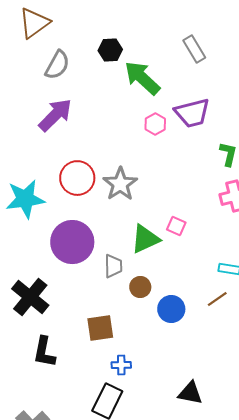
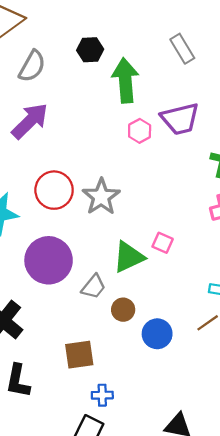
green arrow: (142, 78) -> (125, 80), turned 42
gray trapezoid: (113, 266) -> (93, 287), turned 40

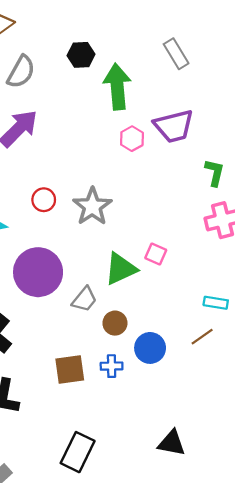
red circle: (54, 190) -> (44, 200), size x0.6
blue cross: (102, 395) -> (112, 366), moved

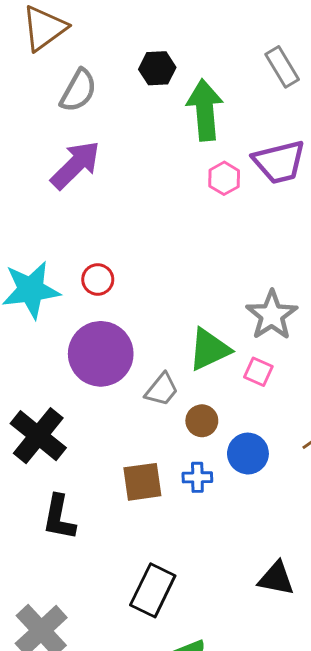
red circle: (44, 200) -> (98, 279), moved
gray star: (92, 207) -> (272, 315), moved
pink square: (156, 254) -> (258, 372), moved

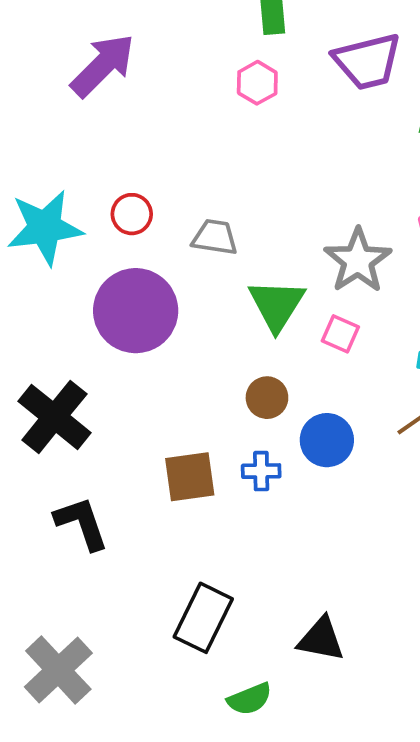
pink hexagon: (224, 178) -> (257, 83), moved
green triangle: (209, 349) -> (277, 305), turned -33
gray trapezoid: (162, 390) -> (215, 237), moved, turned -120
black L-shape: (59, 517) -> (82, 523), turned 150
black triangle: (276, 578) -> (321, 639), moved

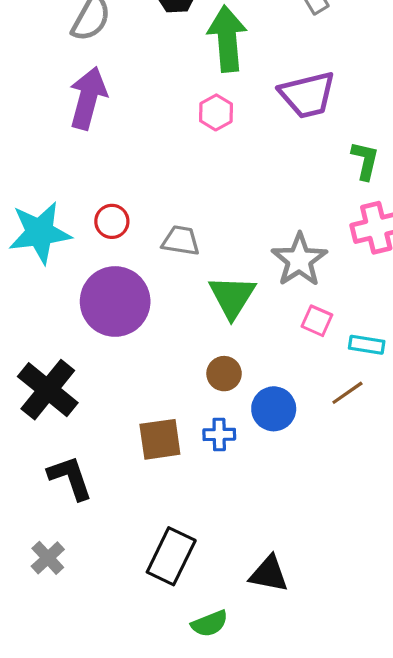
purple arrow: (103, 65) -> (88, 98), turned -30
pink square: (340, 334) -> (317, 321), moved
gray cross: (58, 670) -> (48, 558), moved, size x0.6

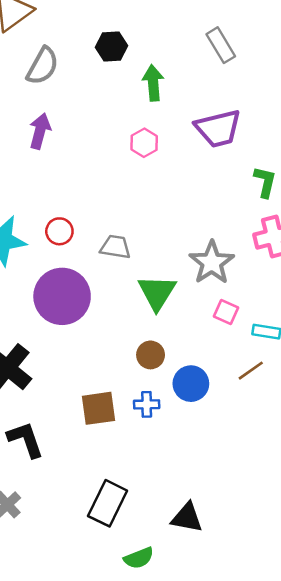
green arrow: (227, 39) -> (153, 83), size x0.7
purple arrow: (88, 98) -> (40, 131), size x0.7

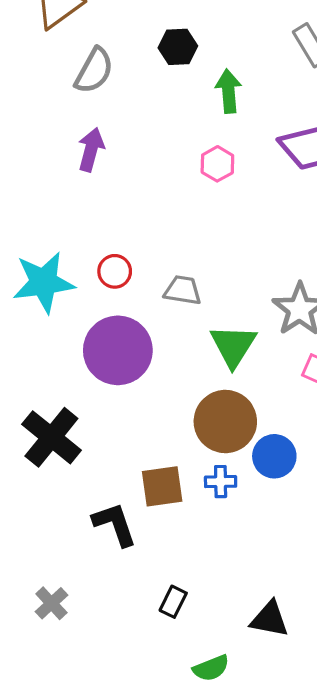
brown circle: (151, 355) -> (225, 422), size x1.8
black L-shape: (26, 440) -> (115, 524), moved
black rectangle: (108, 503) -> (173, 602), size x0.6

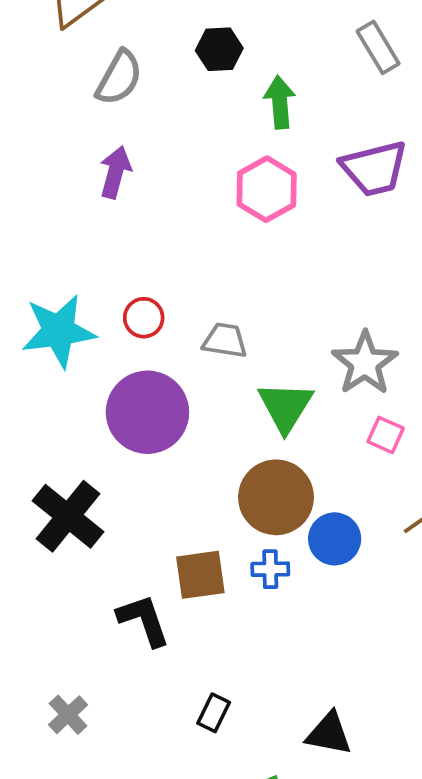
pink hexagon: (217, 164) -> (267, 189), size x1.5

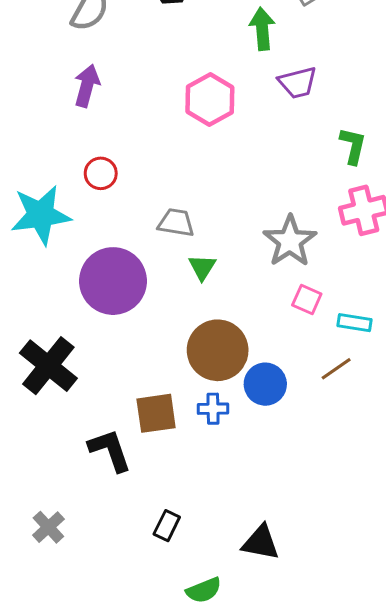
green arrow: (280, 102) -> (262, 29), moved
purple trapezoid: (374, 168) -> (298, 83), size x0.7
red circle: (144, 318) -> (101, 173), moved
green triangle: (285, 407) -> (202, 267), moved, size x0.6

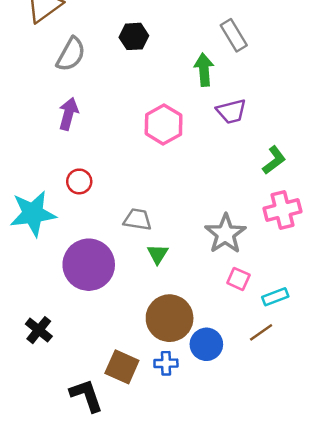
green L-shape: (353, 146) -> (274, 160), turned 40
cyan rectangle: (354, 323) -> (275, 297), turned -30
black cross: (48, 366) -> (39, 330), size x0.6
brown square: (156, 413) -> (122, 367), turned 32

